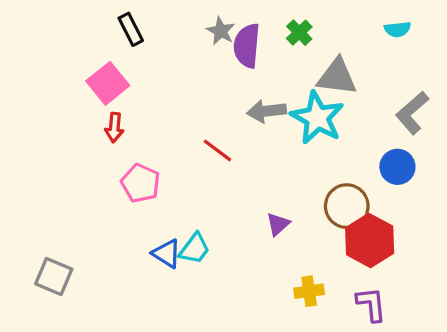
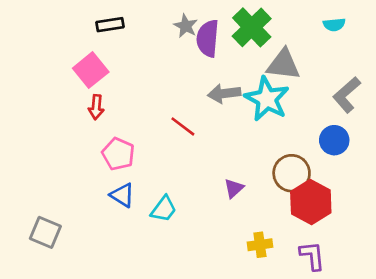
black rectangle: (131, 29) -> (110, 25), turned -72
green cross: (299, 33) -> (252, 27), size x1.8
blue triangle: (167, 254) -> (122, 195), moved

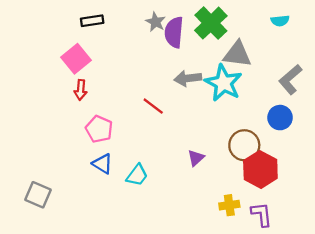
yellow cross: (260, 245) -> (229, 205), moved

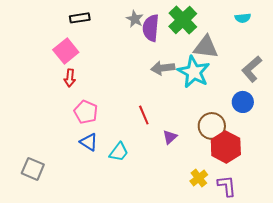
red line: (153, 106) -> (144, 115), moved, turned 30
yellow cross: (229, 205) -> (199, 178), turned -30

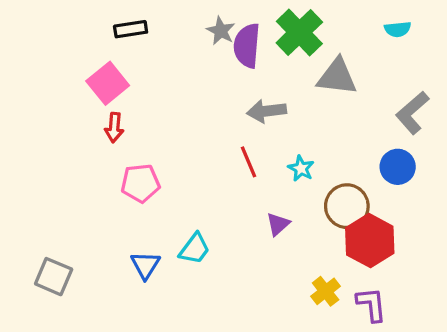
cyan star: (194, 72) -> (301, 168), moved, size x0.5
pink pentagon: (86, 112) -> (140, 183), turned -30
red line: (144, 115) -> (249, 162), moved
blue triangle: (89, 142) -> (145, 265), moved, turned 30

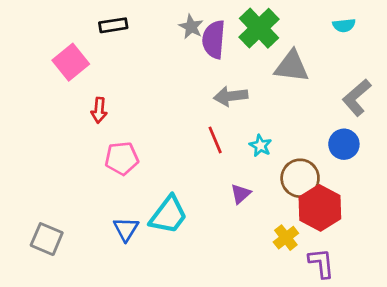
pink square: (108, 83) -> (71, 62), moved
cyan trapezoid: (194, 249) -> (168, 215), size x1.4
yellow cross: (326, 291) -> (286, 238), moved

